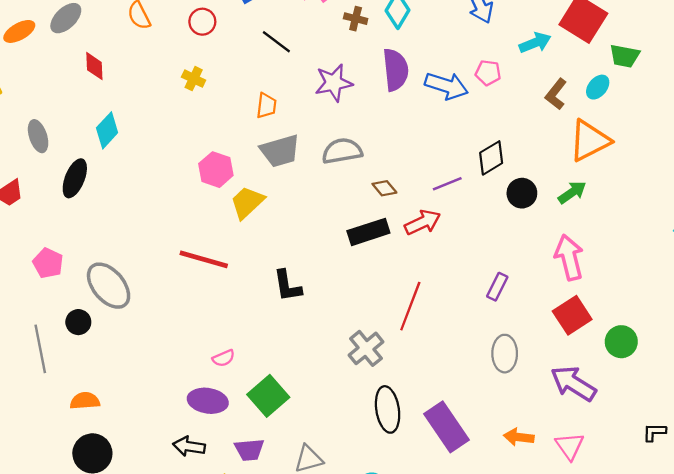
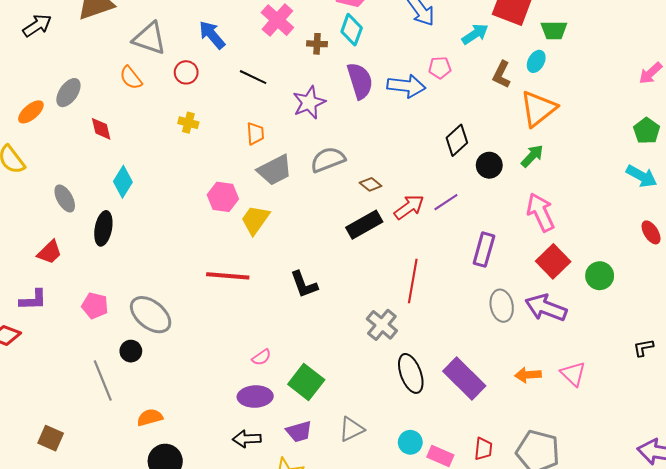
purple line: (447, 184) -> (446, 202), moved
purple rectangle: (497, 287) -> (484, 250), size x1.4
purple arrow: (573, 383) -> (546, 308), moved

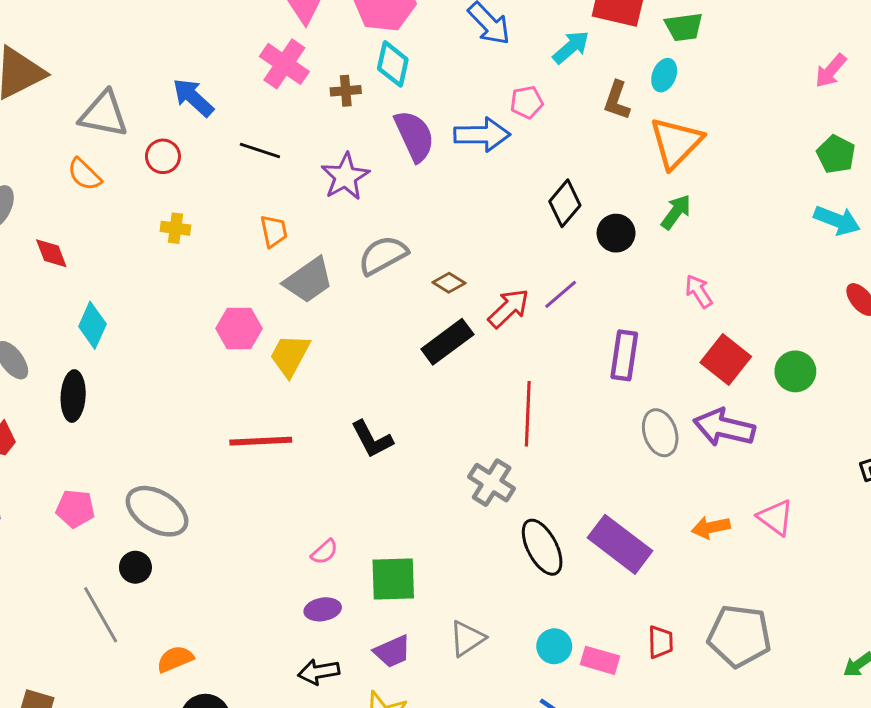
pink arrow: (541, 212) -> (699, 291), size x0.6
green square: (306, 382) -> (393, 579), turned -32
purple ellipse: (255, 397) -> (323, 609), size x0.7

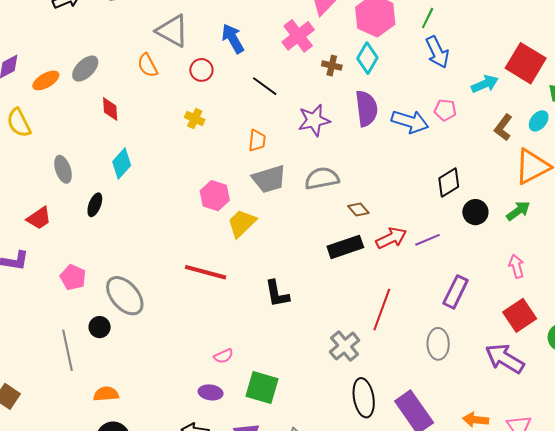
black ellipse: (73, 396) -> (95, 205), size x0.7
gray ellipse: (660, 433) -> (438, 344), moved

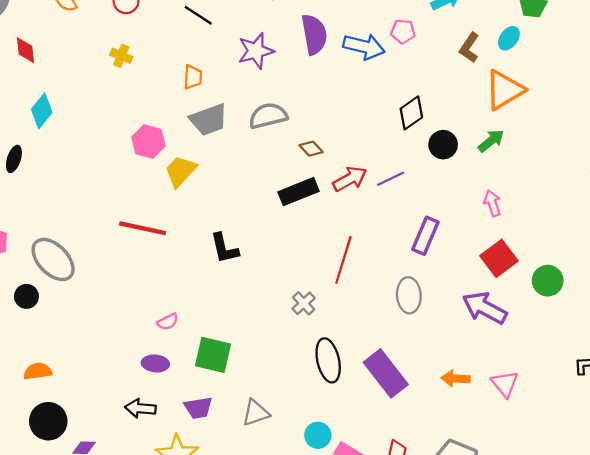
gray cross: (345, 346) -> (304, 303), size x0.7

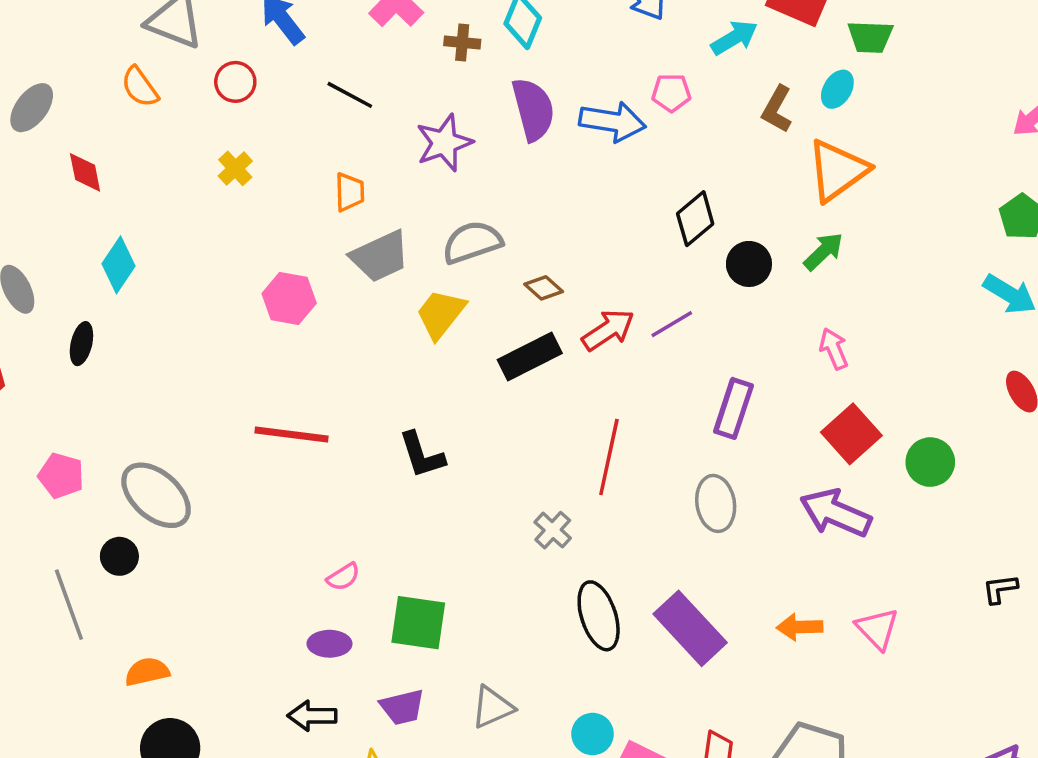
yellow cross: (121, 56) -> (235, 168), turned 30
yellow trapezoid: (180, 171) -> (441, 314), moved

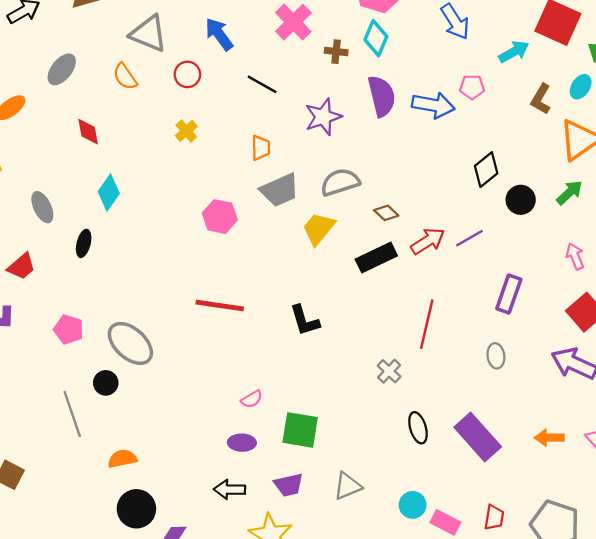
gray ellipse: (32, 108) -> (62, 69), moved
gray ellipse: (716, 503) -> (496, 356), size x0.7
black ellipse: (599, 616) -> (418, 428), size x0.7

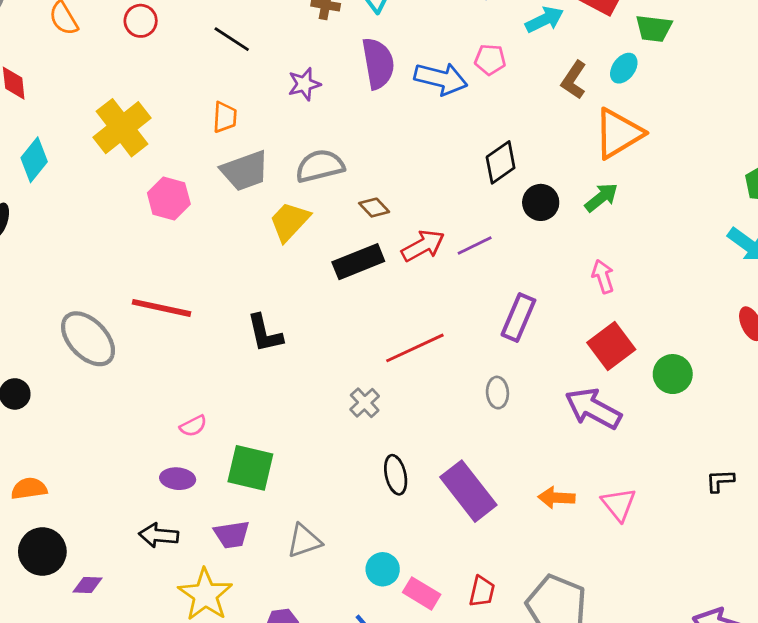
purple star: (323, 117) -> (304, 84), size x0.7
yellow cross: (186, 131) -> (122, 128), moved, size x2.0
red line: (427, 324) -> (415, 348), turned 48
gray ellipse: (130, 343) -> (88, 339), moved

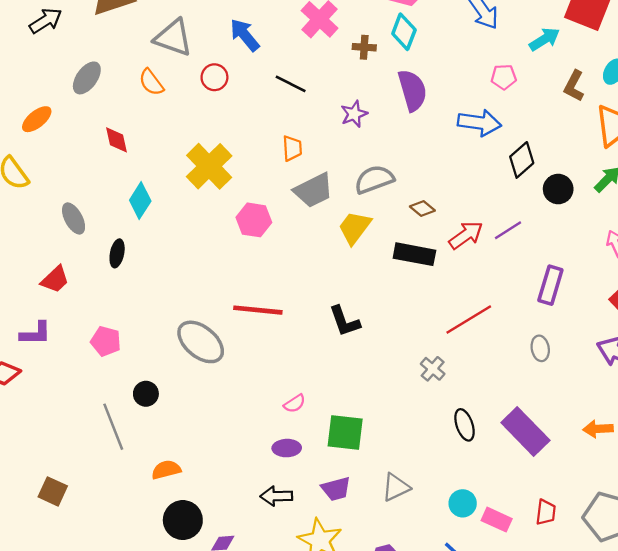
blue arrow: (441, 79) -> (479, 123), moved
black rectangle: (358, 262) -> (414, 254), turned 39

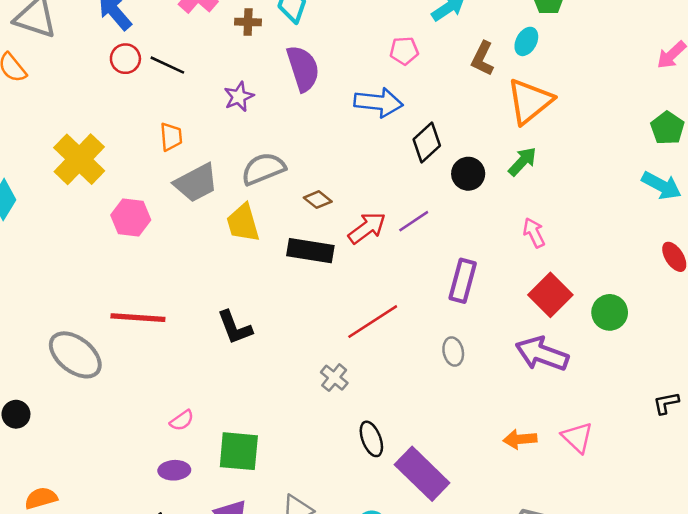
red circle: (214, 77) -> (125, 59), moved
yellow trapezoid: (355, 228) -> (243, 223), turned -51
purple rectangle: (525, 432) -> (422, 474), moved

